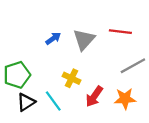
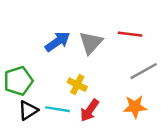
blue arrow: (53, 38) -> (58, 42), size x1.5
red arrow: (94, 96) -> (90, 110), moved
cyan line: (53, 101) -> (58, 109), turned -45

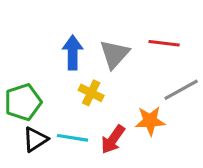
blue arrow: (58, 42) -> (73, 53), turned -55
yellow cross: (77, 85) -> (91, 93), moved
orange star: (135, 107) -> (150, 121), moved

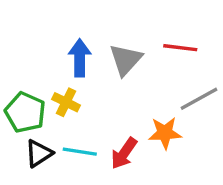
yellow cross: (91, 93) -> (66, 102), moved
green pentagon: (23, 102) -> (25, 112), turned -30

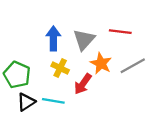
yellow cross: (66, 102) -> (60, 68), moved
orange star: (165, 133) -> (101, 63), moved, turned 30
red arrow: (124, 153) -> (83, 84), moved

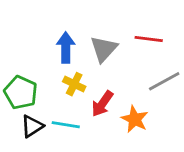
orange star: (101, 63) -> (135, 119), moved

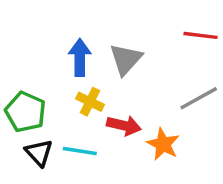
red line: (149, 39) -> (200, 35), moved
red arrow: (102, 104) -> (124, 125), turned -112
black triangle: (32, 126) -> (39, 153), turned -40

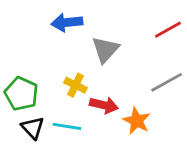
red line: (200, 35) -> (168, 30), turned -36
blue arrow: (80, 58) -> (67, 22), moved, turned -96

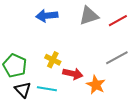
gray triangle: (105, 50) -> (89, 16), moved, turned 30

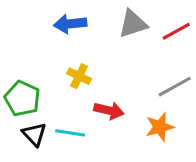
yellow cross: (53, 60) -> (79, 76), moved
orange star: (96, 85) -> (160, 127), moved, turned 30

